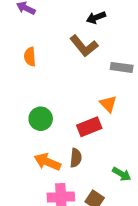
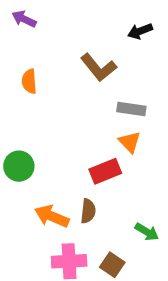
black arrow: (96, 18) -> (140, 31), moved
gray rectangle: (122, 67) -> (131, 109), moved
green circle: (41, 119) -> (19, 166), moved

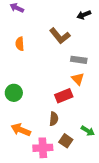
orange arrow: (52, 216) -> (21, 130), moved
brown square: (112, 265) -> (66, 141), moved

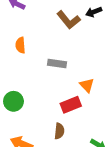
brown L-shape: (60, 36) -> (68, 20), moved
gray rectangle: (79, 60) -> (57, 63), moved

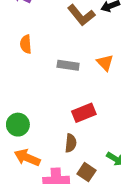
orange triangle: (87, 85) -> (105, 63), moved
green circle: (13, 101) -> (18, 125), moved

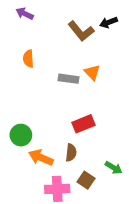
orange triangle: (105, 63) -> (92, 72), moved
orange arrow: (27, 158) -> (41, 158), moved

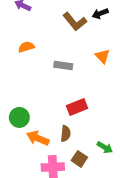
orange semicircle: (28, 59) -> (26, 47), turned 77
orange triangle: (92, 72) -> (102, 56), moved

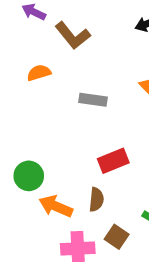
brown L-shape: (75, 22) -> (73, 36), moved

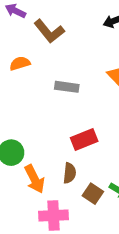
orange arrow: (56, 206) -> (34, 179), turned -140
brown square: (117, 237) -> (93, 194), moved

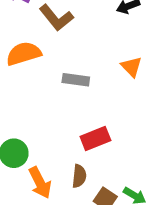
orange semicircle: (20, 63) -> (24, 54), size x1.5

